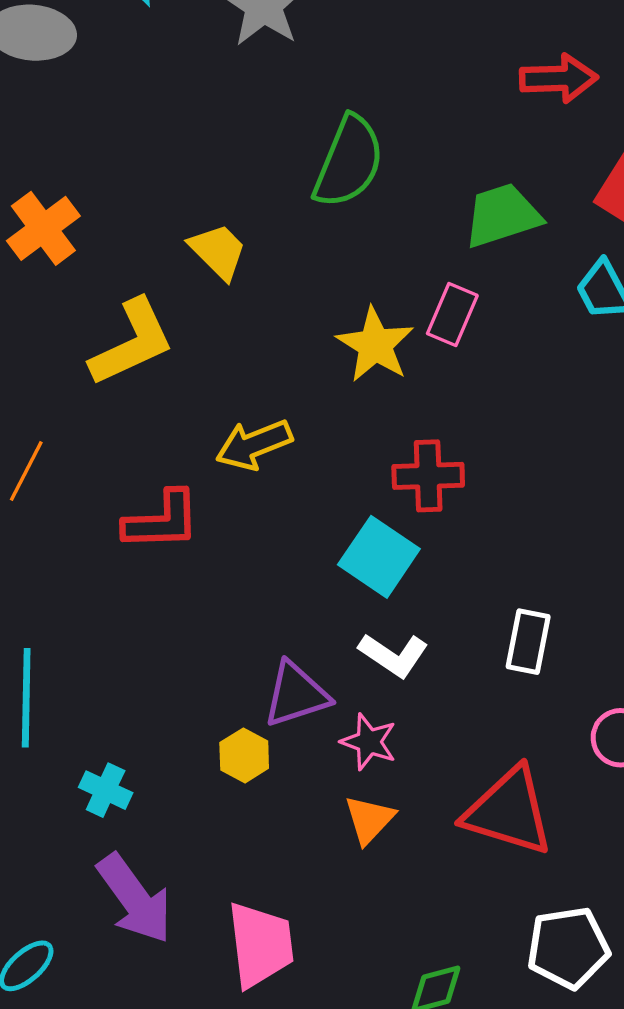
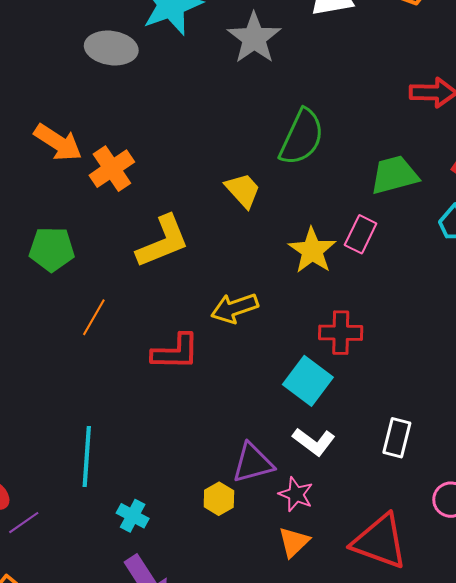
yellow trapezoid: (218, 251) -> (243, 190), moved

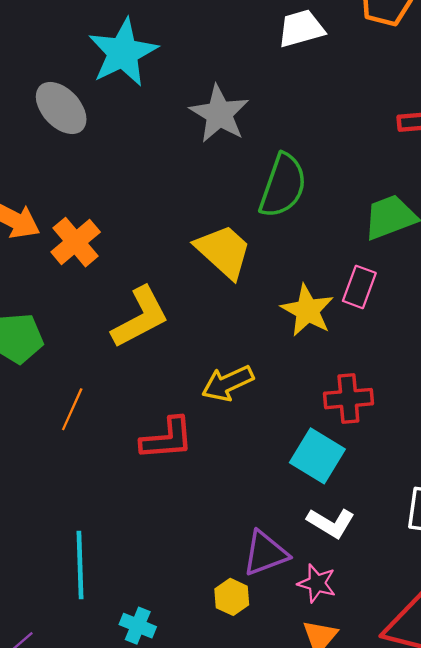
gray star: (254, 38) -> (219, 114), moved
gray ellipse: (111, 48) -> (61, 108), turned 45
yellow trapezoid: (243, 190) -> (224, 251), size x1.4

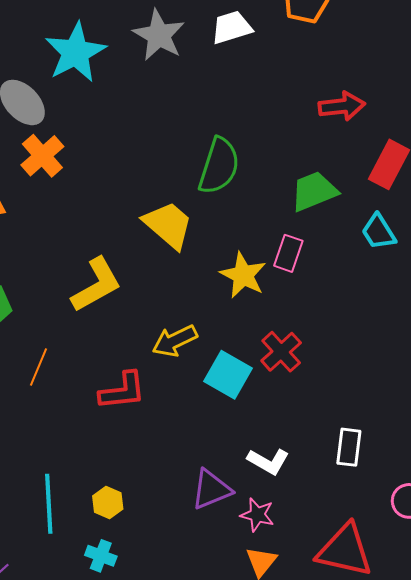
gray star: (219, 114) -> (159, 35), moved
orange cross: (76, 242) -> (42, 156), moved
red cross: (348, 399) -> (281, 352), turned -36
cyan square: (317, 456) -> (228, 375), moved
yellow hexagon: (232, 597) -> (108, 502), moved

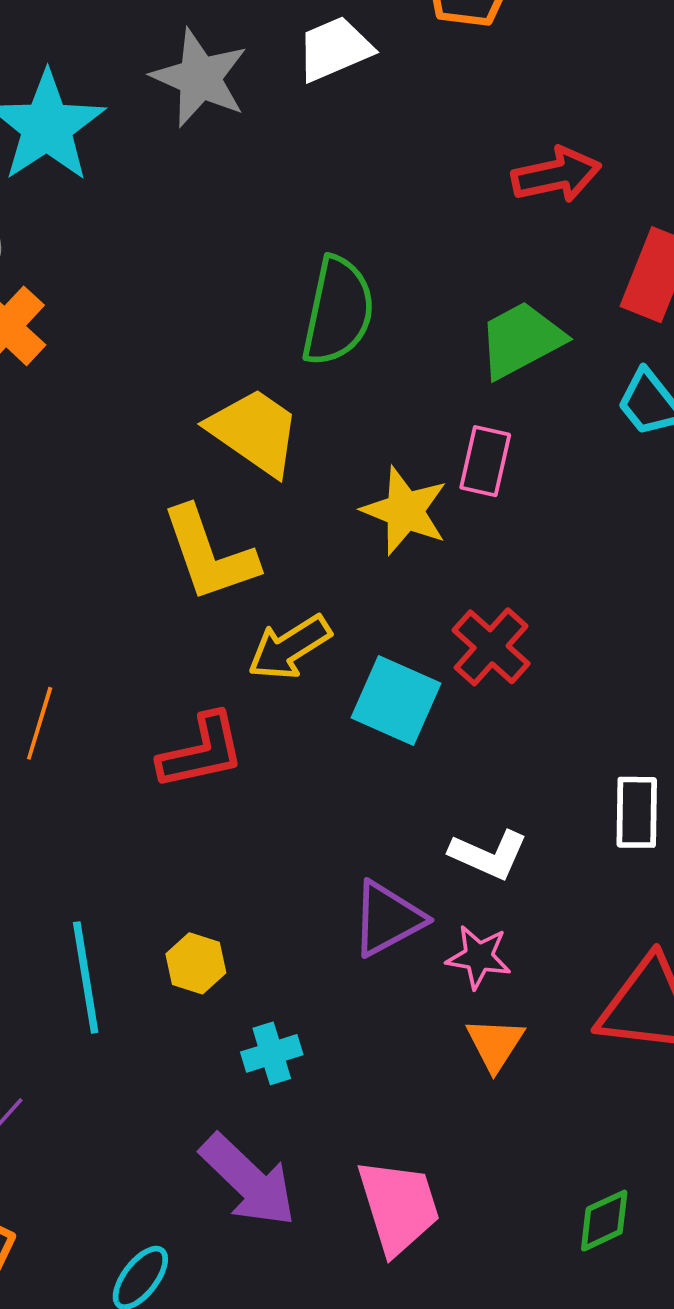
yellow L-shape: (96, 285) -> (209, 554), moved, turned 106
cyan cross: (101, 556) -> (272, 1053), moved, turned -32

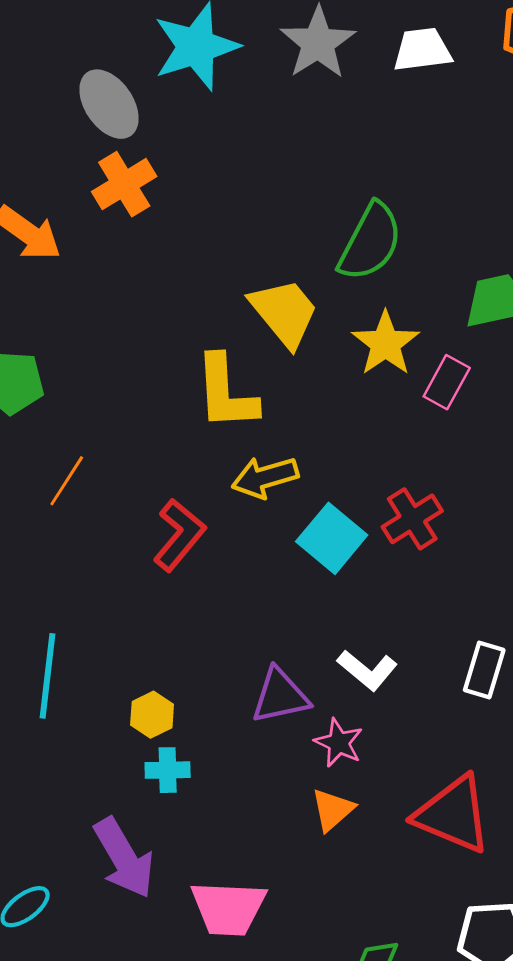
yellow star: (405, 511) -> (385, 344), moved
red L-shape: (202, 751) -> (179, 535), turned -54
yellow hexagon: (196, 963) -> (152, 715), moved
pink trapezoid: (398, 1206) -> (228, 908), turned 94

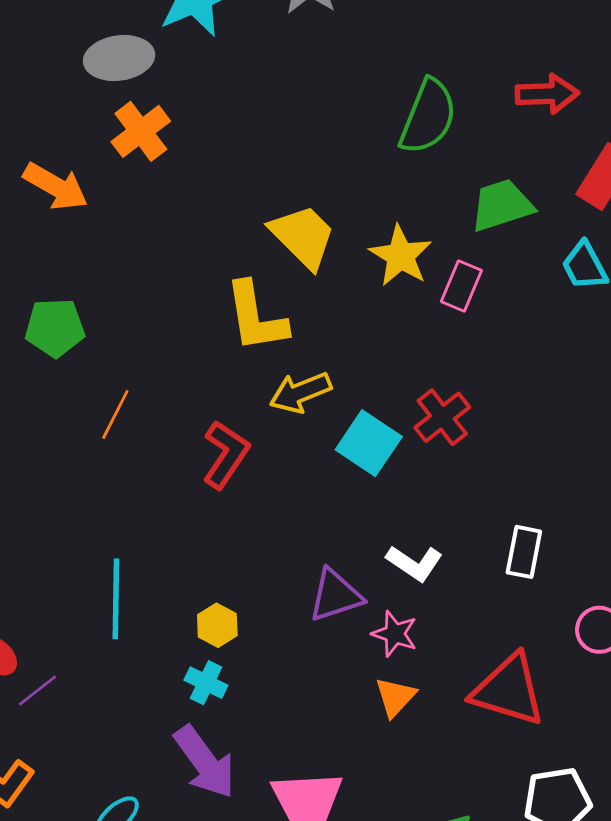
gray ellipse: (109, 104) -> (119, 58), turned -58
green semicircle: (370, 242) -> (428, 117), moved
cyan cross: (168, 770) -> (206, 683), moved, turned 33

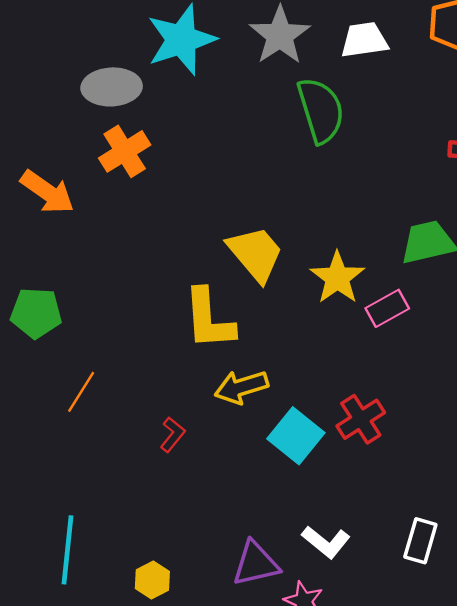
green semicircle: (428, 117) -> (321, 110), moved, turned -44
pink rectangle: (461, 286) -> (387, 308), turned 33
red L-shape: (226, 455) -> (173, 435), size x0.6

